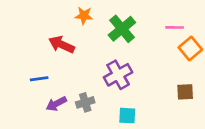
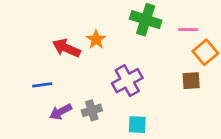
orange star: (84, 16) -> (96, 39), moved, turned 30
green cross: (122, 29) -> (146, 20), moved, turned -32
brown square: (185, 92) -> (191, 81), moved

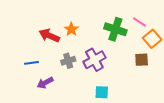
green cross: (146, 20) -> (115, 29), moved
pink line: (188, 30) -> (140, 22), turned 32
gray cross: (92, 110) -> (68, 61), moved

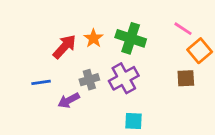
green cross: (115, 29) -> (131, 38), moved
red arrow: (49, 36) -> (65, 47), turned 108
purple arrow: (45, 83) -> (69, 100), moved

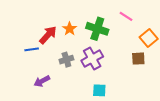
pink line: (183, 29) -> (126, 16), moved
blue line: (41, 82) -> (32, 49), moved
purple arrow: (69, 100) -> (42, 81), moved

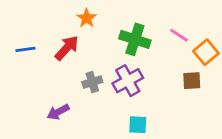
pink line: (126, 16) -> (179, 35), moved
orange star: (70, 29) -> (87, 18), moved
blue line: (32, 49) -> (26, 49), moved

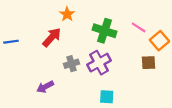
blue line: (26, 49) -> (11, 42), moved

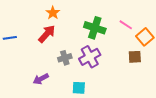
orange star: (67, 14) -> (53, 13), moved
cyan square: (107, 97) -> (79, 88), moved

